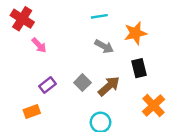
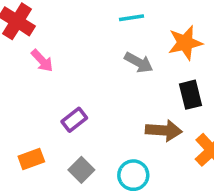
gray square: (82, 83) -> (81, 170), moved
purple rectangle: (47, 85) -> (74, 120), moved
brown arrow: (109, 86) -> (164, 130), moved, turned 45

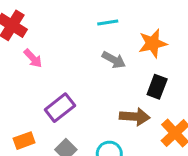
black rectangle: (191, 95) -> (157, 87), turned 35
purple rectangle: (74, 120) -> (60, 108), size x1.4

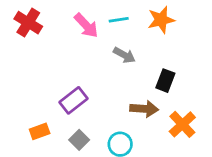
orange star: (153, 43) -> (161, 20), moved
pink arrow: (33, 58) -> (86, 25), moved, size x1.4

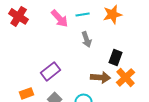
gray arrow: (124, 55) -> (87, 39), turned 42
orange cross: (182, 124) -> (126, 77), moved

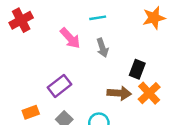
orange star: (113, 14) -> (154, 18), moved
red cross: (19, 16) -> (21, 20), turned 30
pink arrow: (60, 18) -> (70, 38), moved

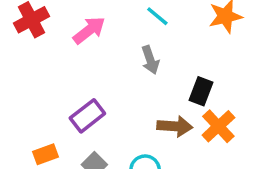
cyan line: (98, 18) -> (157, 16), moved, turned 49
pink arrow: (70, 38) -> (89, 30), moved, turned -85

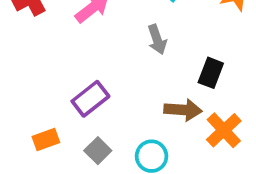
orange cross: (218, 126) -> (224, 130), moved

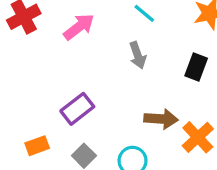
black rectangle: (211, 73) -> (196, 67), moved

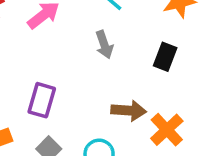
purple rectangle: (77, 109) -> (42, 100), turned -36

